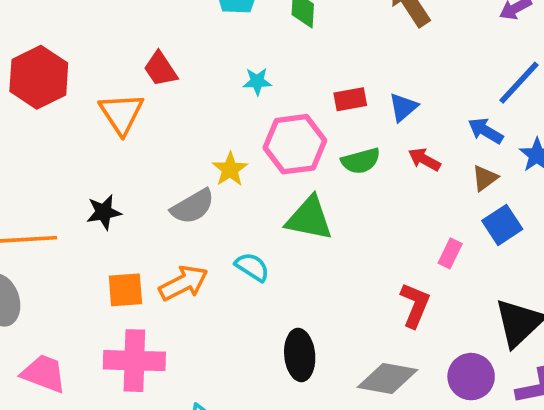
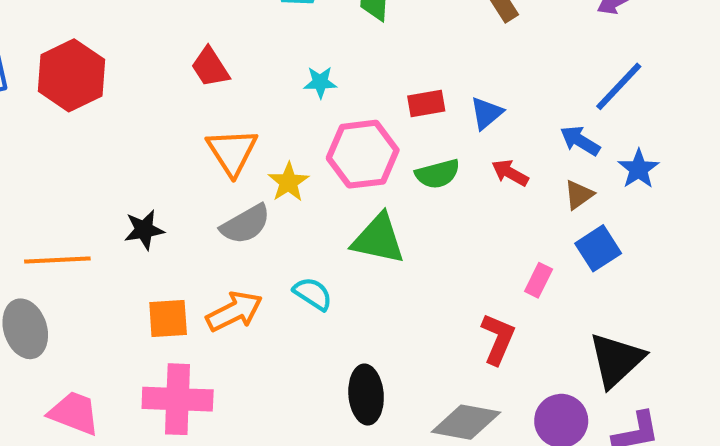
orange triangle: (121, 114) -> (232, 152), moved

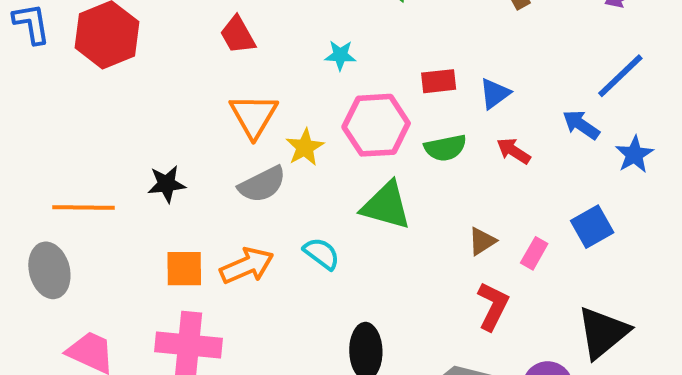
brown triangle: (579, 195) -> (482, 241), moved

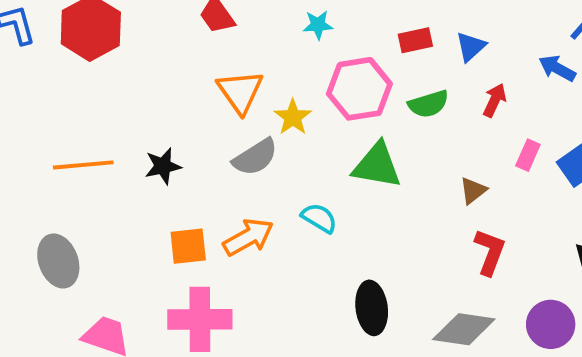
red arrow: (514, 151) -> (495, 100), turned 88
orange line: (84, 208) -> (83, 165), moved
pink rectangle: (534, 253) -> (528, 155), moved

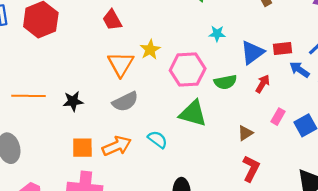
cyan star: (318, 25) -> (217, 34), moved
red rectangle: (415, 40) -> (282, 49), moved
blue triangle: (471, 47) -> (252, 52), size x1.4
yellow star: (293, 117) -> (150, 50), moved

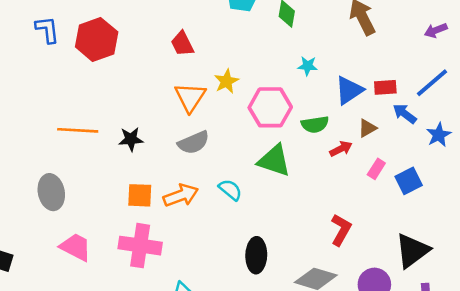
red arrow: (263, 84) -> (341, 149), moved, turned 30
brown triangle: (245, 133) -> (367, 128), moved

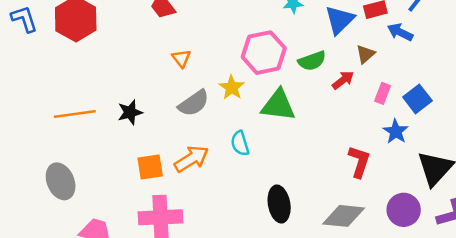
yellow star: (226, 81) -> (232, 87), moved
orange triangle: (190, 97) -> (181, 58), size x0.6
blue star: (439, 135) -> (396, 131), moved
cyan semicircle: (230, 190) -> (240, 143), turned -135

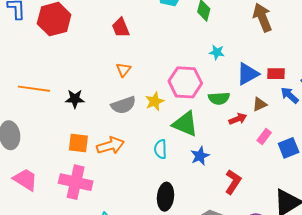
blue star: (396, 131) -> (200, 156), moved
cyan semicircle: (240, 143) -> (161, 149), moved

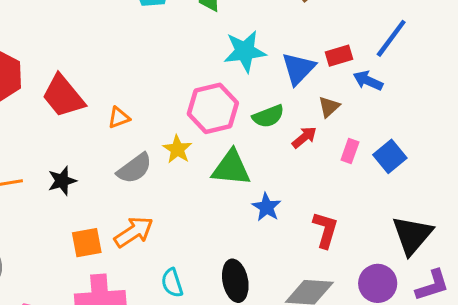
red trapezoid: (121, 28) -> (63, 96), moved, size x1.5
cyan star: (217, 52) -> (245, 51), size x1.8
orange triangle: (124, 70) -> (119, 118), turned 49
cyan semicircle: (161, 149) -> (172, 283), moved

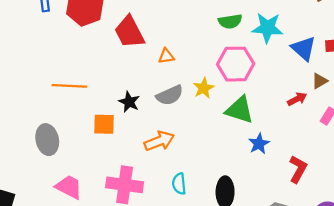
blue triangle: (298, 69) -> (303, 49), turned -44
green semicircle: (268, 116) -> (230, 21), moved
black star: (62, 181) -> (129, 102), moved, turned 30
orange square: (87, 243) -> (104, 124), moved

